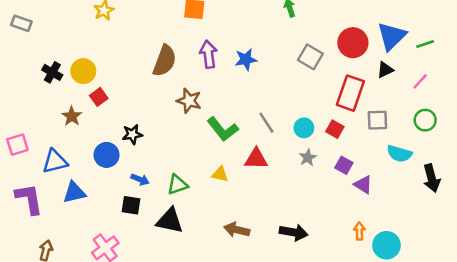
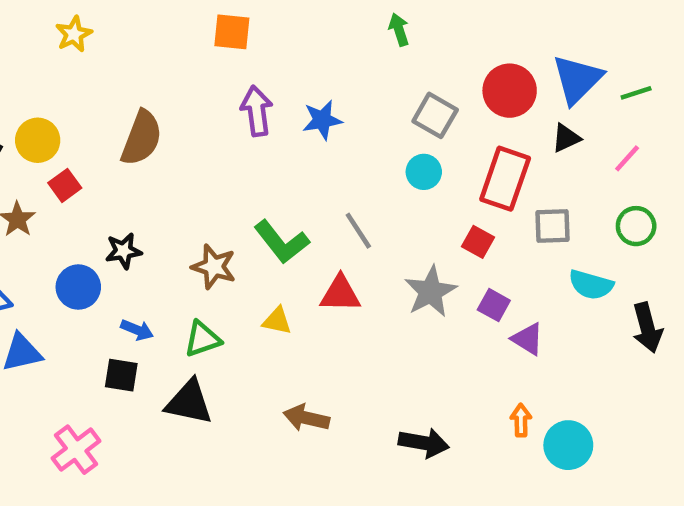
brown semicircle: (165, 61) -> (142, 138), moved
brown star: (189, 101) -> (214, 267), moved
cyan circle: (304, 128) -> (424, 172), moved
gray star: (308, 158) -> (431, 292), size x1.6
black arrow: (294, 232) -> (424, 443), moved

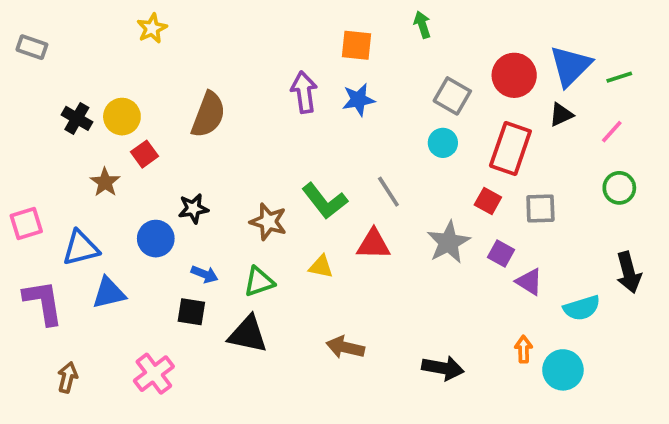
orange square: (232, 32) -> (357, 45), moved
gray square: (553, 226) -> (540, 209), moved
cyan semicircle: (591, 285) -> (582, 308), moved, turned -33

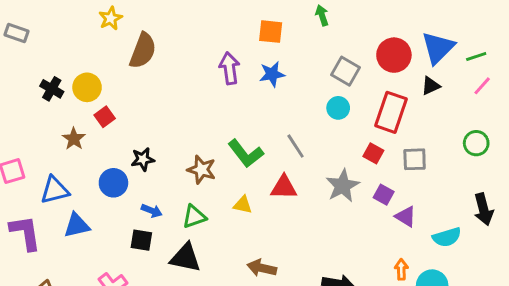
brown semicircle: (208, 115) -> (143, 51), moved
pink line: (612, 132) -> (482, 86), moved

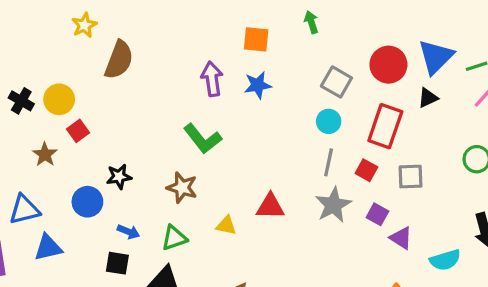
gray line: (296, 146) -> (329, 162), moved, turned 45
green L-shape: (246, 153) -> (203, 139), moved

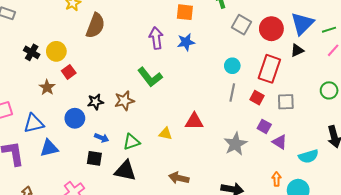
gray square: (336, 82) -> (242, 25), moved
brown star: (182, 188) -> (124, 101), moved, turned -30
gray star: (333, 205) -> (235, 144), moved

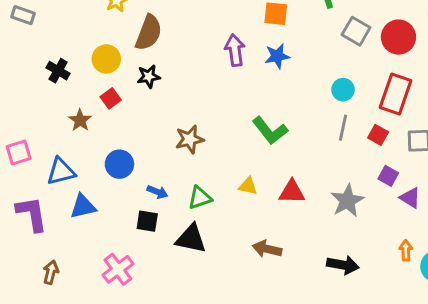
yellow circle: (56, 51) -> (106, 59), moved
green L-shape: (150, 77) -> (270, 131), moved
black star: (95, 102) -> (149, 76), moved
red triangle: (194, 121) -> (292, 192), moved

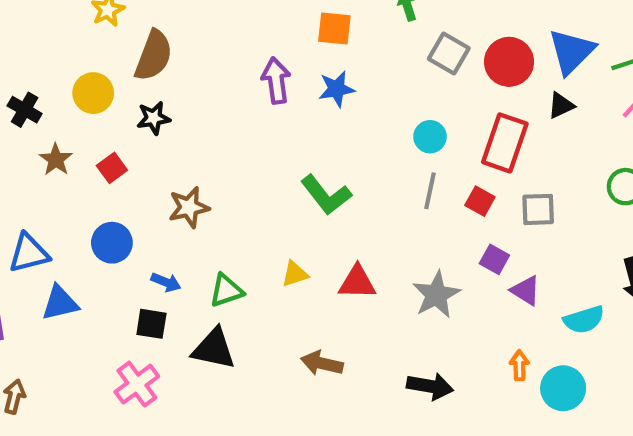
red square: (111, 98) -> (112, 168), moved
brown star: (80, 120) -> (56, 160), moved
brown star: (190, 139) -> (189, 207), moved
yellow triangle: (248, 186) -> (295, 274), turned -30
pink cross: (118, 269) -> (137, 384), moved

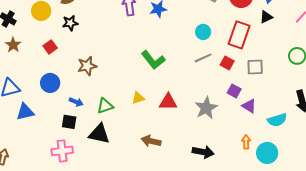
brown star: (56, 160) -> (13, 45), moved
gray line: (430, 191) -> (203, 58), turned 54
pink cross: (137, 384) -> (62, 151), turned 30

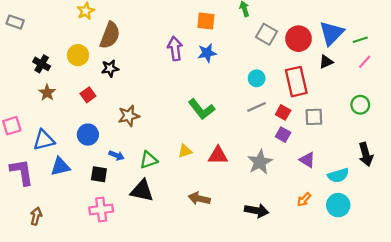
red rectangle: (239, 35) -> (296, 82), turned -32
purple square: (234, 91) -> (283, 135), moved
black square: (69, 122) -> (99, 174), moved
orange arrow: (246, 142) -> (304, 200), turned -136
cyan circle: (267, 153) -> (338, 205), moved

